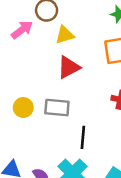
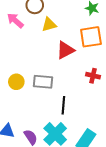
pink arrow: (22, 30) -> (15, 20), turned -102
red triangle: (69, 67) -> (65, 50), moved

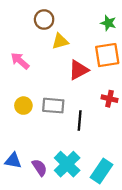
pink arrow: (15, 20) -> (20, 61), moved
black line: (63, 105) -> (80, 120), moved

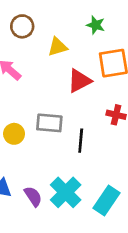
brown circle: (44, 20) -> (22, 26), moved
green star: (108, 23) -> (96, 25), moved
yellow circle: (23, 106) -> (14, 134), moved

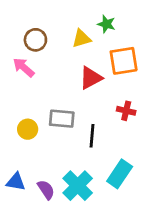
brown circle: (22, 26) -> (35, 40), moved
yellow triangle: (58, 47) -> (81, 39), moved
cyan rectangle: (107, 200) -> (120, 174), moved

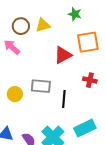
yellow triangle: (81, 39) -> (43, 25), moved
cyan rectangle: (120, 174) -> (85, 128), turned 30

